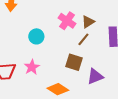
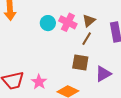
cyan circle: (36, 36) -> (48, 23), moved
pink star: (32, 67) -> (39, 82), moved

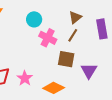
pink cross: (68, 22) -> (48, 38), moved
purple triangle: (103, 74) -> (89, 71), turned -30

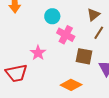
brown line: (73, 35) -> (99, 33), moved
pink star: (25, 78) -> (38, 53), moved

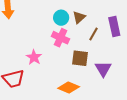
brown triangle: (93, 15) -> (79, 17), moved
cyan circle: (52, 16) -> (61, 18), moved

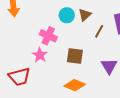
pink cross: (61, 38) -> (48, 36), moved
brown square: (80, 58) -> (75, 56), moved

